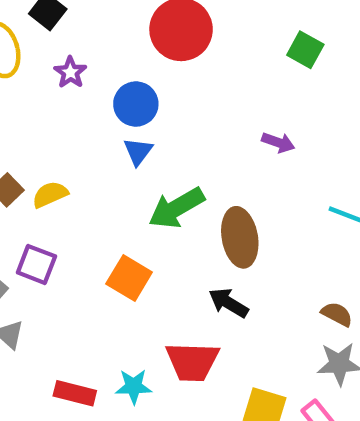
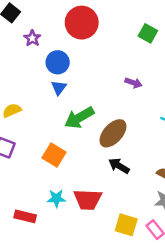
purple star: (70, 72) -> (32, 38), moved
brown ellipse: (240, 237) -> (113, 133), turned 52
black arrow: (228, 303) -> (119, 166), moved
cyan star: (134, 386) -> (56, 198), moved

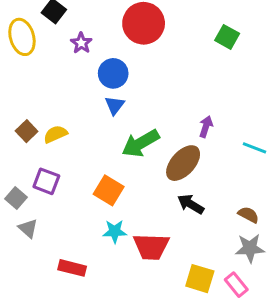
purple arrow: (133, 83) -> (206, 127), moved, turned -91
cyan star: (56, 198) -> (115, 231), moved

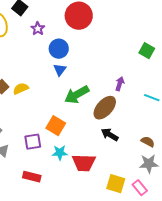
green square: (227, 37) -> (147, 51), moved
purple square: (46, 181) -> (33, 142), moved, turned -30

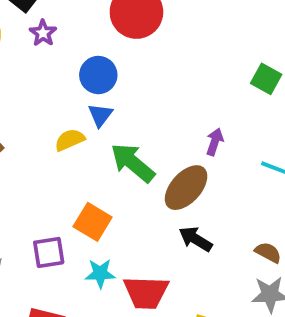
purple star: (38, 29) -> (43, 33), moved
yellow semicircle: (21, 89) -> (70, 140), moved
green arrow: (77, 95) -> (133, 163), turned 70

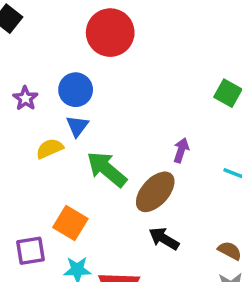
purple star: (43, 33) -> (25, 98), moved

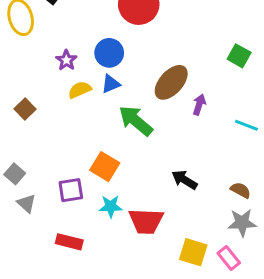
blue triangle: (77, 126) -> (111, 84), turned 30
yellow semicircle: (50, 149) -> (80, 90), moved
brown ellipse: (155, 192) -> (171, 82), moved

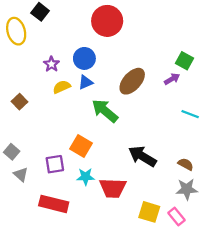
purple arrow: (199, 105) -> (172, 79), moved, turned 42
black arrow: (184, 180) -> (142, 156), size x1.4
red rectangle: (69, 242) -> (54, 204), size x1.4

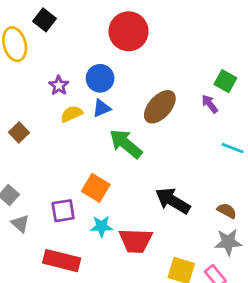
purple arrow: (172, 79) -> (210, 104), turned -98

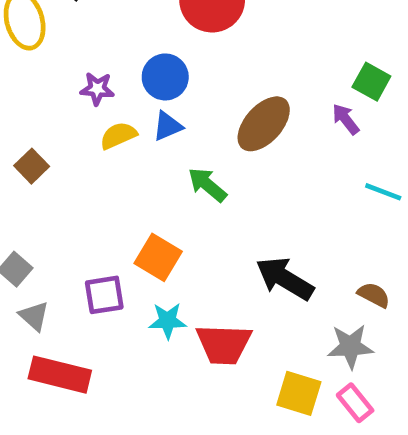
purple star: (59, 85) -> (97, 89), turned -30
green arrow: (126, 144) -> (207, 185), size x0.7
gray star: (228, 242) -> (350, 346), moved
red rectangle: (62, 261) -> (60, 375), moved

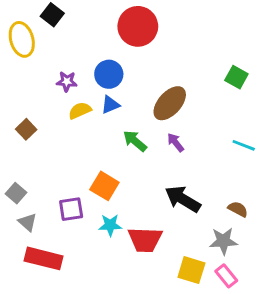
purple arrow: (346, 119) -> (176, 142), moved

